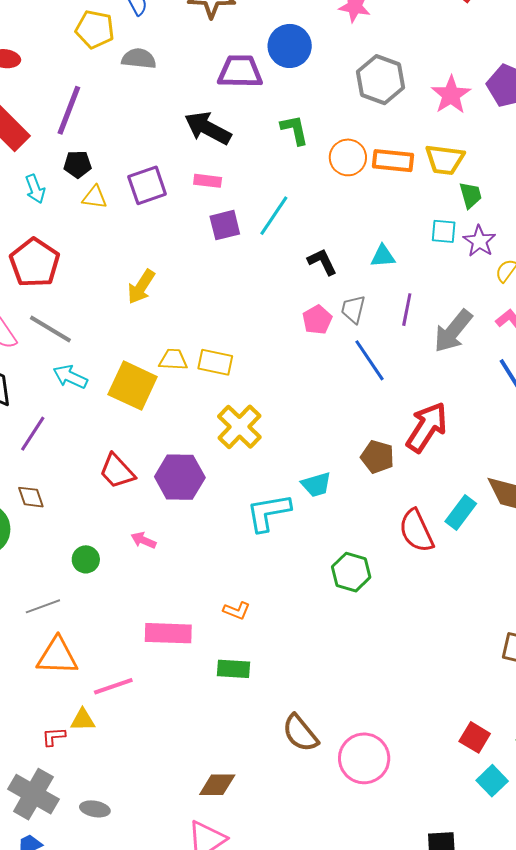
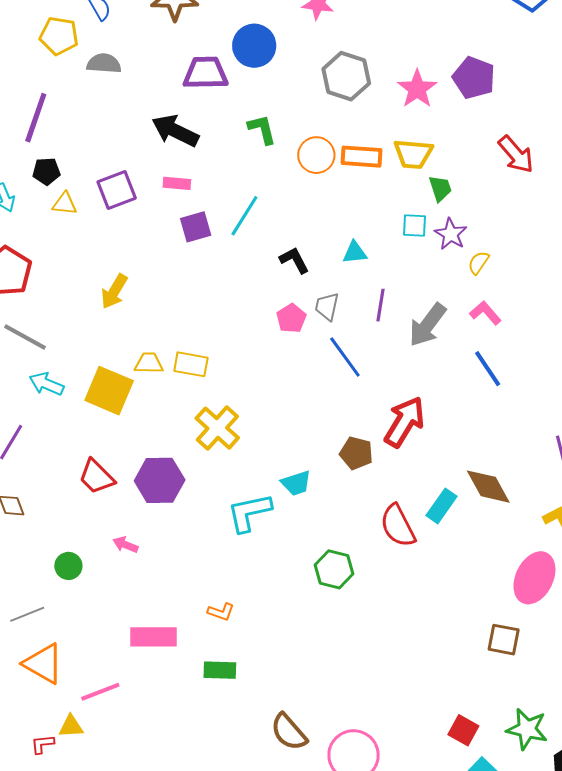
orange triangle: (57, 656) -> (43, 664), turned 30

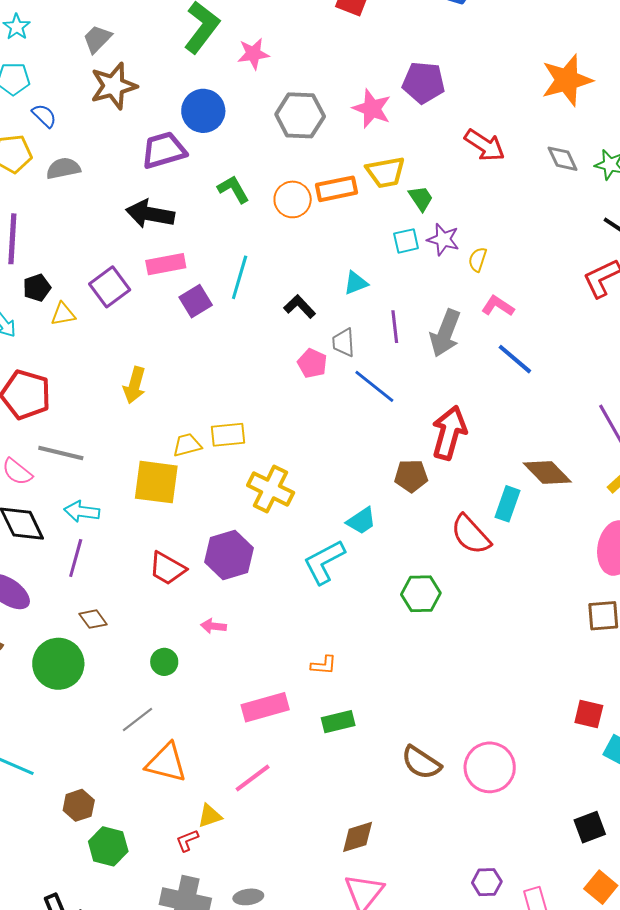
pink rectangle: (177, 183) -> (166, 264), size x1.4
cyan arrow: (46, 384) -> (82, 512), moved
pink line: (100, 692) -> (253, 778), moved

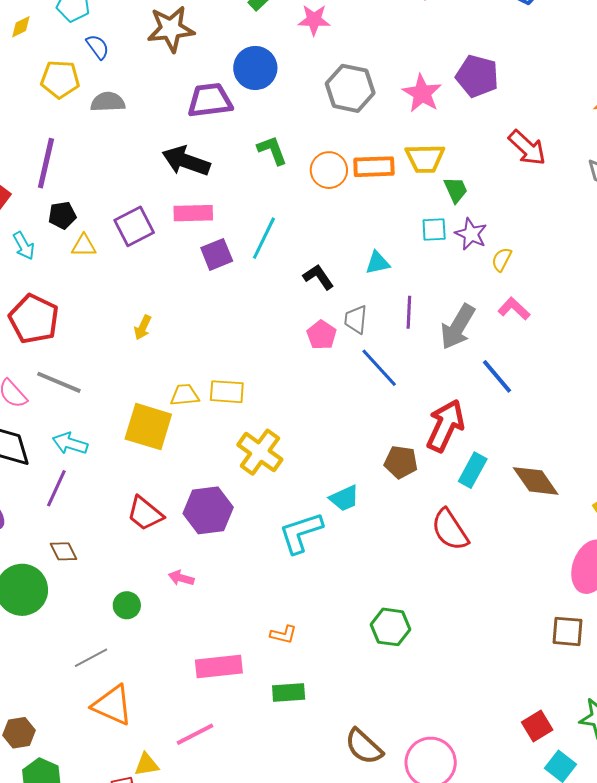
blue line: (515, 359) -> (497, 376), moved
yellow arrow: (135, 385) -> (143, 327), size x0.7
cyan rectangle: (507, 504) -> (473, 470), moved
green hexagon: (421, 594) -> (391, 627), moved
red square: (589, 714) -> (537, 726), turned 36

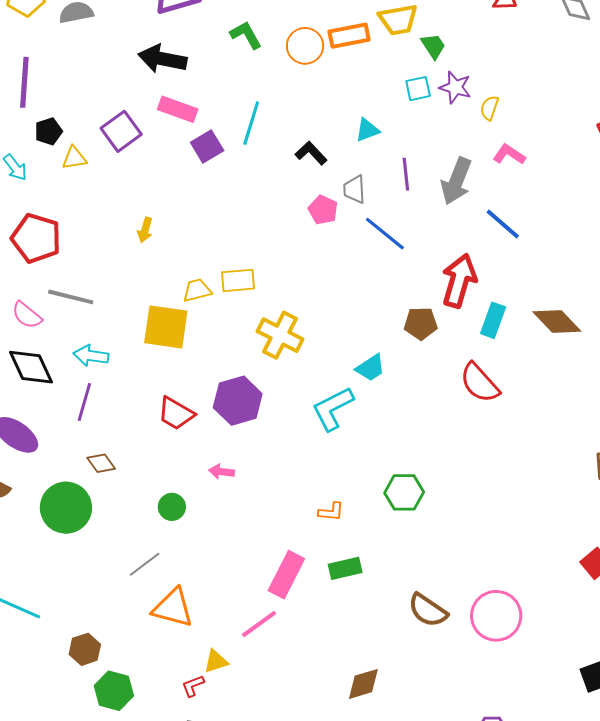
pink rectangle: (193, 213) -> (178, 109), turned 30
green hexagon: (391, 627) -> (404, 492), moved
pink rectangle: (219, 667) -> (286, 575), moved, turned -48

